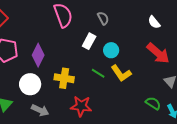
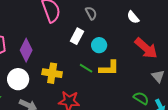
white semicircle: (154, 22) -> (133, 17), moved
yellow L-shape: (121, 73) -> (109, 68), turned -55

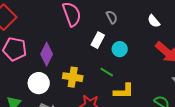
yellow L-shape: (109, 68) -> (124, 91), moved

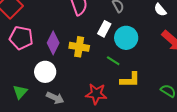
cyan circle: (120, 49) -> (126, 38), size x1.5
yellow cross: (73, 77) -> (79, 47), moved

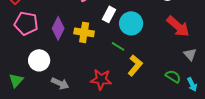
white circle: (45, 72) -> (39, 60), moved
yellow L-shape: (130, 80) -> (135, 65), turned -50
green triangle: (20, 92) -> (16, 80), moved

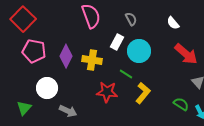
red star: (101, 79) -> (107, 92), moved

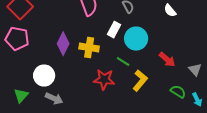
pink pentagon: (34, 51) -> (17, 39), moved
red arrow: (186, 54) -> (167, 60), moved, size x0.7
gray arrow: (68, 111) -> (54, 99), moved

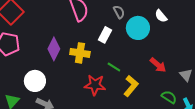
cyan circle: (136, 39) -> (138, 28), moved

